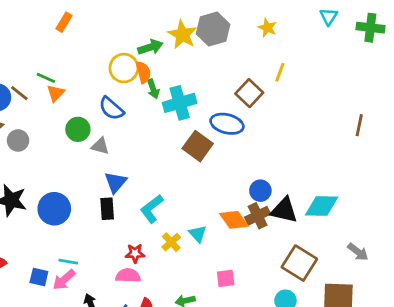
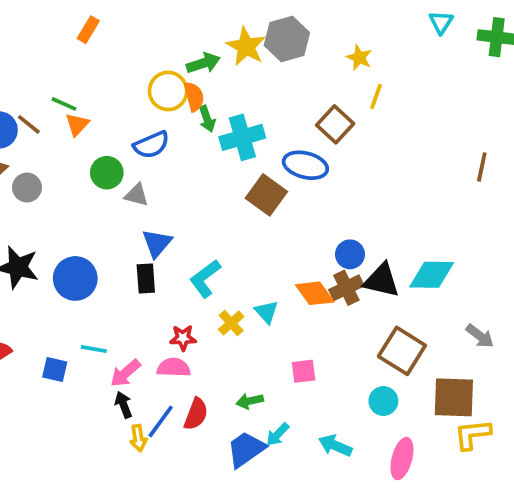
yellow star: (267, 28) -> (359, 58), moved
blue semicircle: (111, 108) -> (151, 145), turned -64
pink arrow: (64, 280) -> (125, 373), moved

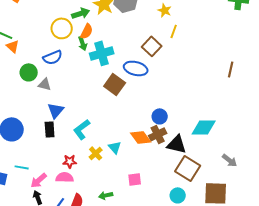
orange semicircle: (194, 97) -> (87, 31), moved, turned 42
orange triangle: (77, 124) -> (13, 46), turned -32
black triangle: (382, 280) -> (177, 144), moved

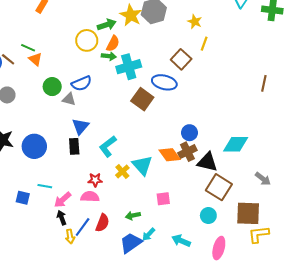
green arrow: (83, 43) -> (109, 56), turned -64
blue semicircle: (53, 57) -> (81, 83), moved
cyan triangle: (115, 147) -> (142, 165), size x1.5

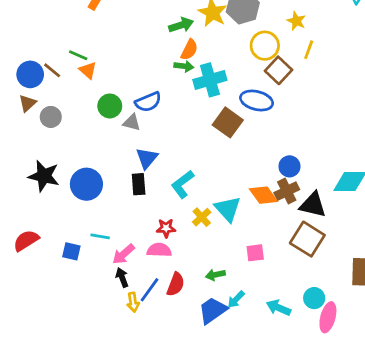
yellow circle: (87, 40) -> (265, 46), moved
brown square: (219, 187) -> (307, 239), moved
cyan circle: (208, 216) -> (314, 298), moved

